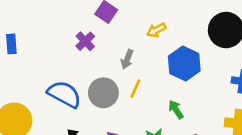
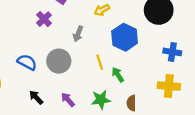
yellow line: (135, 89) -> (100, 62), moved, turned -42
blue semicircle: (64, 94) -> (27, 62), size x0.7

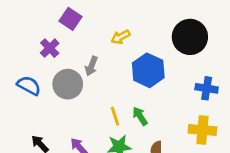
gray circle: (59, 61) -> (68, 84), moved
blue semicircle: (27, 62) -> (29, 86), moved
yellow line: (100, 62) -> (115, 116), moved

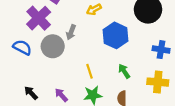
purple cross: (50, 48) -> (39, 18), size x1.6
green arrow: (140, 116) -> (124, 71), moved

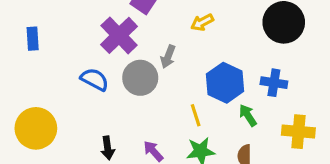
blue hexagon: (116, 35) -> (225, 83), moved
blue cross: (161, 50) -> (274, 83), moved
black arrow: (31, 93) -> (108, 148), turned -144

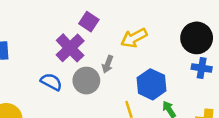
yellow arrow: (202, 22) -> (134, 38), size x1.5
blue cross: (274, 83) -> (202, 68), moved

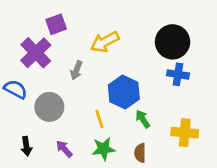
purple square: (89, 22) -> (56, 24), turned 36
gray circle: (86, 81) -> (49, 107), moved

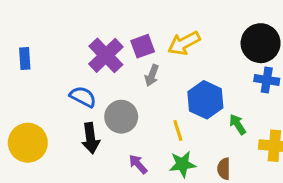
purple square: (56, 24) -> (143, 46), moved
green arrow: (143, 119) -> (238, 124), moved
black arrow: (26, 146) -> (91, 138), moved, size x1.4

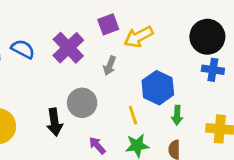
purple square: (143, 46) -> (108, 24), moved
blue semicircle: (83, 97) -> (23, 49), moved
green arrow: (238, 124) -> (177, 115), moved, turned -144

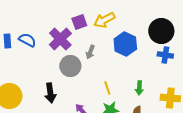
purple square: (108, 24) -> (79, 22), moved
yellow arrow: (139, 37) -> (104, 20), moved
blue hexagon: (158, 88) -> (125, 44), moved
gray circle: (82, 103) -> (70, 66), moved

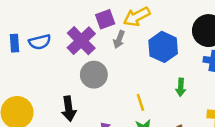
blue semicircle: (27, 40) -> (40, 42), turned 138
gray arrow: (90, 52) -> (119, 39), moved
green arrow: (139, 88) -> (181, 87), moved

